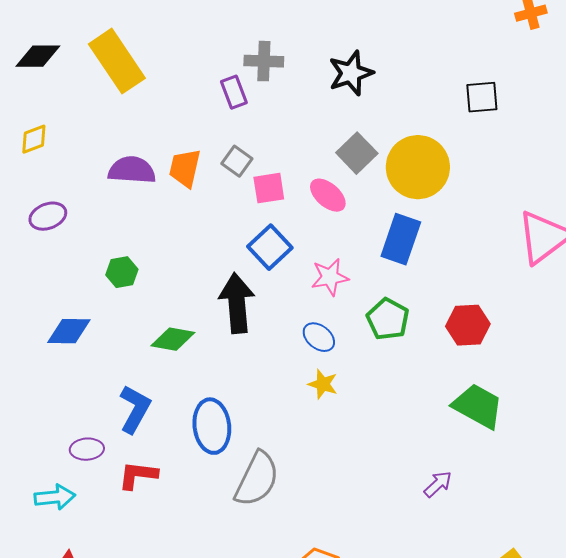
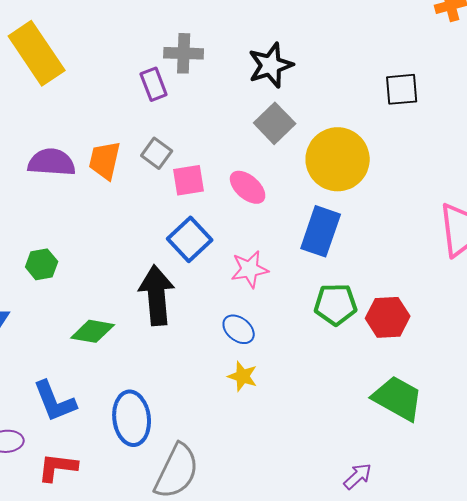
gray square: (357, 153) -> (275, 123), moved
green pentagon: (388, 319) -> (336, 304), moved, turned -30
blue L-shape: (135, 409) -> (55, 401), turned 129

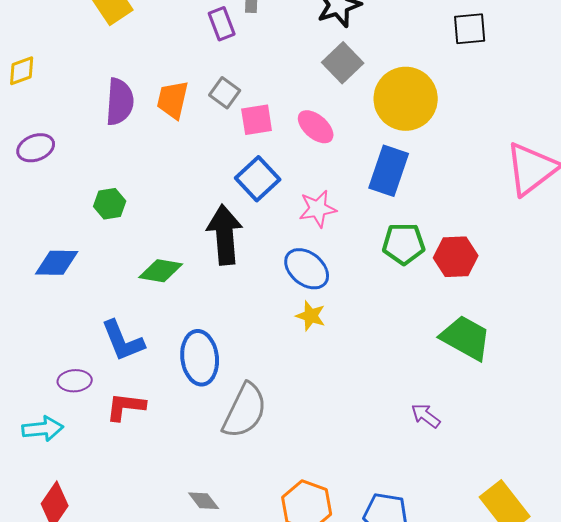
purple semicircle: (52, 162) -> (120, 102), turned 90
blue ellipse: (239, 329) -> (307, 269), size x1.4
purple arrow: (358, 476) -> (426, 416), turned -100

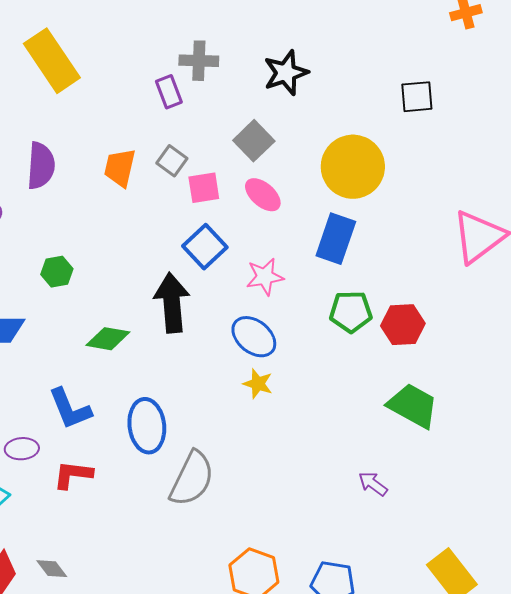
gray square: (343, 63) -> (254, 141), moved
purple semicircle: (120, 102) -> (41, 166), moved
gray diamond: (204, 501) -> (52, 569), moved

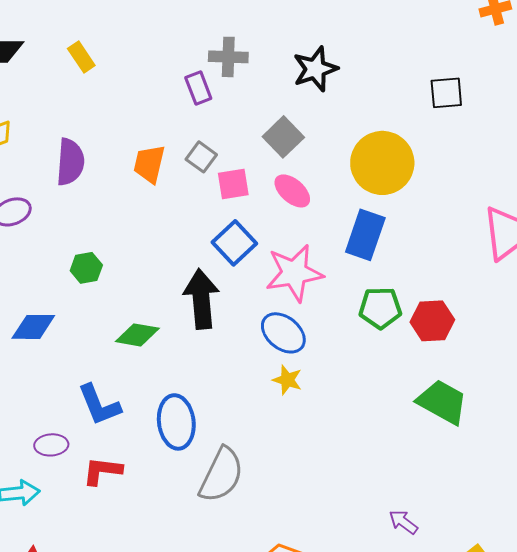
yellow rectangle: (52, 61) -> (81, 57), size x0.5
pink star: (265, 277) -> (294, 273), size x1.5
purple arrow: (373, 484) -> (403, 522), moved

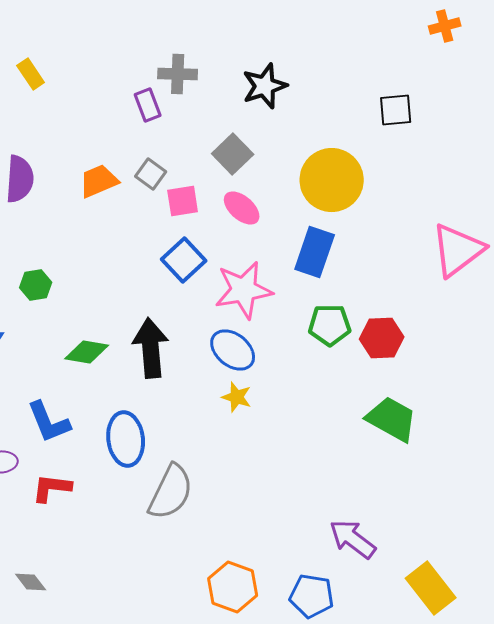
orange trapezoid: (149, 164) -> (99, 181), turned 54
black arrow: (201, 299) -> (151, 348), moved
purple arrow: (403, 522) -> (353, 539), size x1.6

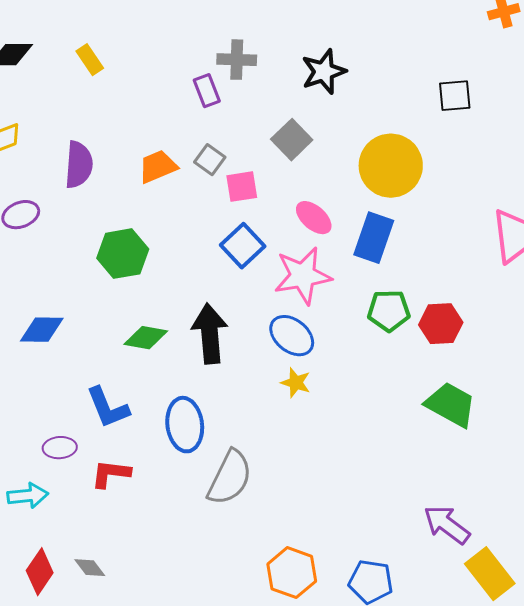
pink ellipse: (242, 208) -> (314, 218), moved
green hexagon: (36, 285) -> (123, 254), moved, size x1.6
purple arrow: (353, 539) -> (447, 525), moved

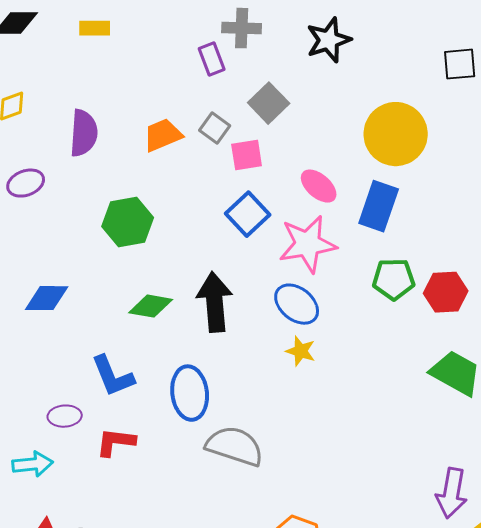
yellow rectangle: (90, 60) -> (95, 28), turned -56
gray square: (292, 140) -> (269, 103), moved
gray semicircle: (230, 478) -> (235, 446), turned -98
purple arrow: (447, 525) -> (452, 493), turned -117

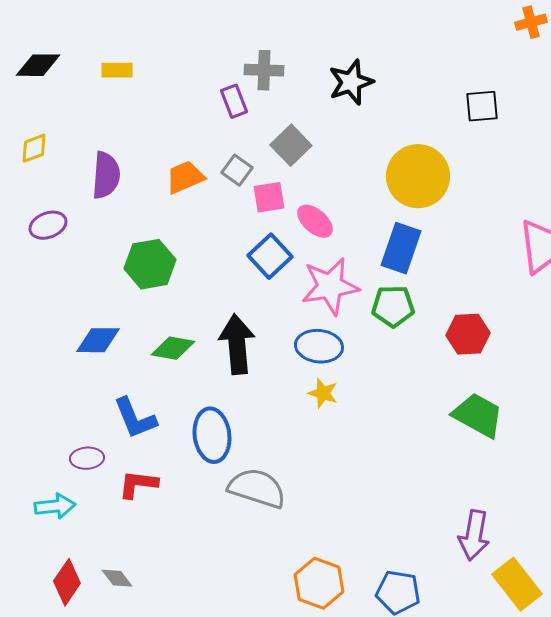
pink ellipse: (319, 186) -> (315, 221), moved
green pentagon: (394, 279) -> (393, 306), moved
blue diamond: (47, 298) -> (98, 340), moved
blue ellipse: (297, 304) -> (319, 346), turned -33

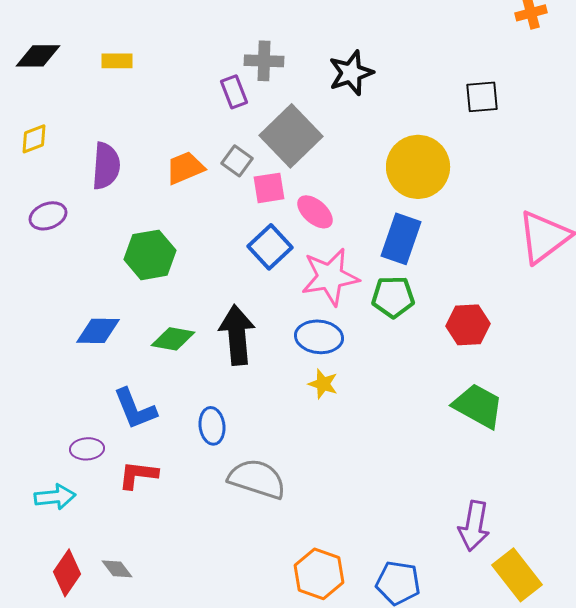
gray square: (291, 145) -> (291, 136), size x1.5
blue ellipse: (212, 435) -> (212, 426), size x0.7

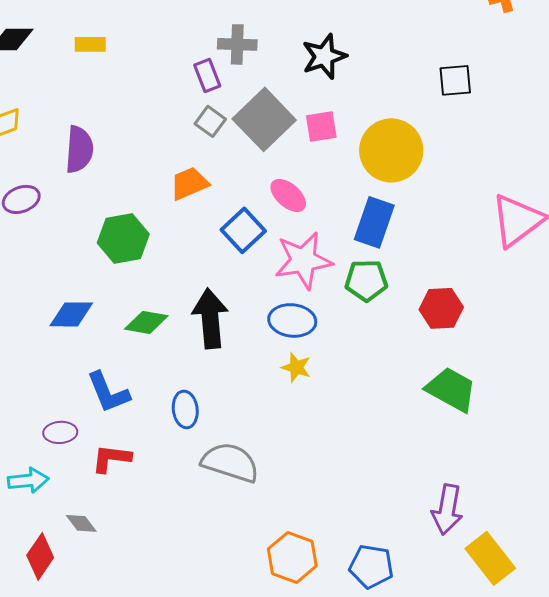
gray square: (237, 161) -> (210, 121), moved
orange trapezoid: (185, 168) -> (189, 183), moved
pink square: (269, 188) -> (321, 126), moved
gray diamond: (117, 569) -> (81, 523), moved

